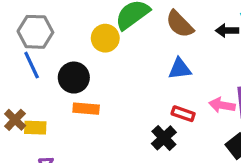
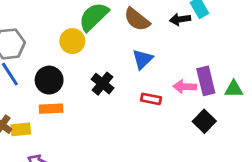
blue triangle: (180, 69) -> (143, 59), turned -30
orange rectangle: (86, 109) -> (51, 109), moved
black cross: (164, 138) -> (103, 84), moved

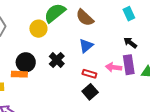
black arrow: (180, 19) -> (130, 43), moved, turned 40
black circle: (49, 80) -> (26, 62), moved
black square: (204, 121) -> (90, 92), moved

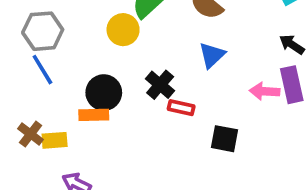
red rectangle: (89, 74) -> (181, 108), moved
black square: (90, 92) -> (225, 139), turned -35

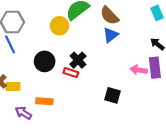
blue triangle: (212, 55) -> (111, 35), moved
red rectangle: (181, 108) -> (71, 73), moved
orange rectangle: (94, 115) -> (44, 101), moved

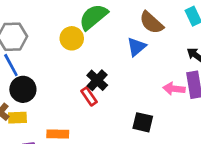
brown semicircle: (109, 16) -> (151, 23), moved
black circle: (45, 61) -> (23, 89), moved
red rectangle: (71, 73) -> (89, 96), turned 40

